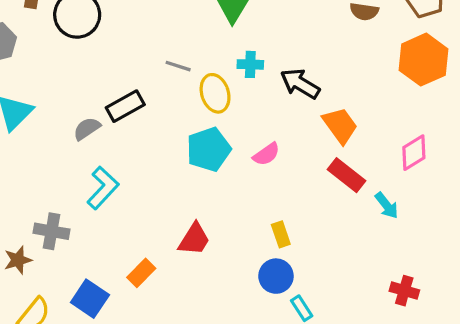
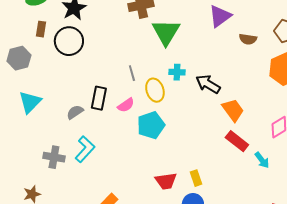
gray line: (178, 66) -> (132, 73), turned 56
black rectangle: (125, 106) -> (99, 98), turned -50
pink semicircle: (266, 154) -> (126, 105), moved
gray cross: (51, 231) -> (54, 157), moved
red trapezoid: (194, 239) -> (166, 181), moved, turned 50

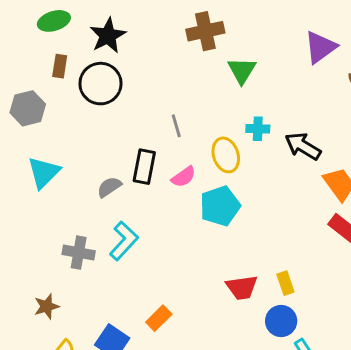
green triangle: (166, 32) -> (242, 70), size x0.7
gray line: (132, 73) -> (176, 126), moved

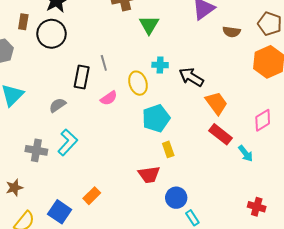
black rectangle: (144, 167) -> (82, 77), moved
cyan pentagon: (220, 206) -> (156, 118), moved
yellow rectangle: (285, 283) -> (168, 149), moved

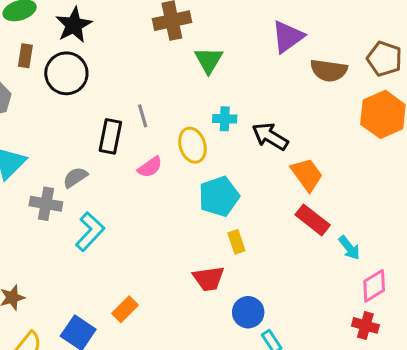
brown semicircle: (232, 32) -> (329, 70), size x1.4
pink diamond: (263, 120) -> (374, 286), moved
gray cross: (36, 150) -> (46, 204), moved

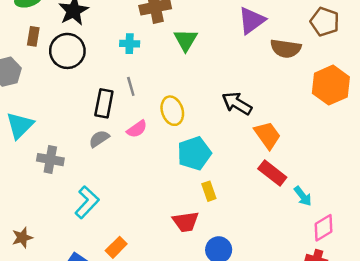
brown pentagon: (384, 59) -> (325, 22), moved
cyan cross: (225, 119) -> (130, 44), moved
gray semicircle: (75, 177) -> (99, 139), moved
cyan L-shape: (90, 232) -> (87, 202), moved

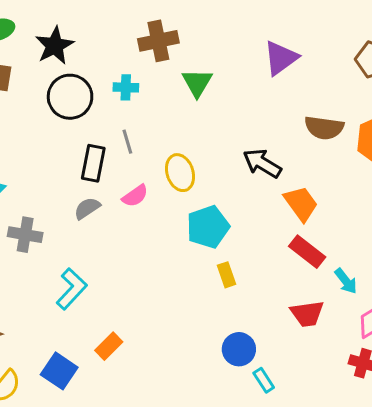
brown semicircle: (286, 49) -> (324, 128), moved
black circle: (67, 51) -> (70, 97), moved
red trapezoid: (186, 222) -> (307, 314), moved

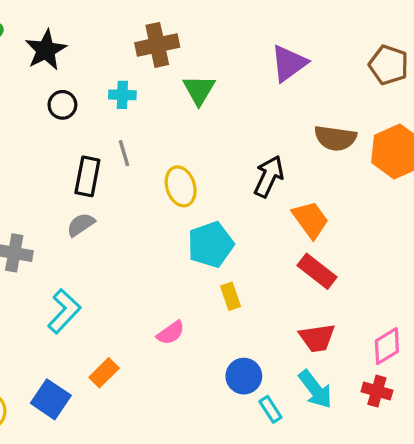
black circle: (70, 97) -> (62, 105), size x0.6
black arrow: (262, 163) -> (269, 176), turned 84
pink semicircle: (135, 196) -> (171, 333), moved
cyan arrow: (346, 281) -> (315, 389), moved, size x1.4

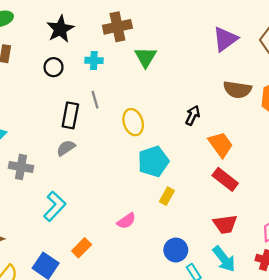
black star: (46, 50) -> (60, 29), moved
purple triangle: (289, 63) -> (225, 39), moved
black arrow: (269, 176) -> (193, 115), size x0.7
yellow rectangle: (231, 296) -> (167, 196), turned 48

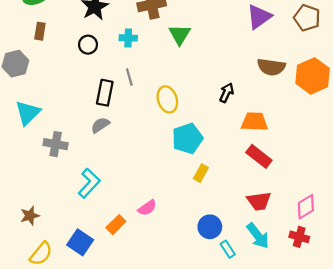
orange trapezoid: (221, 145) -> (255, 122), turned -52
pink semicircle: (126, 221) -> (147, 208), moved

